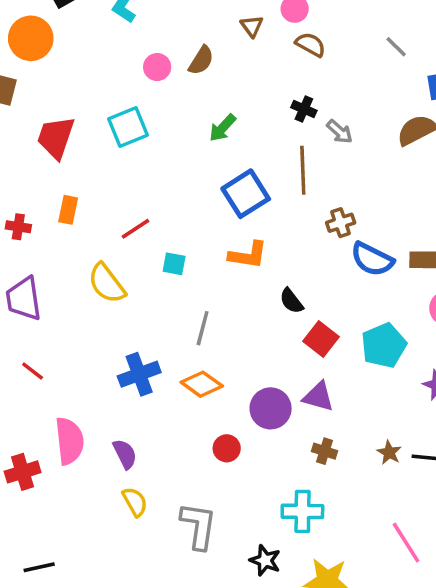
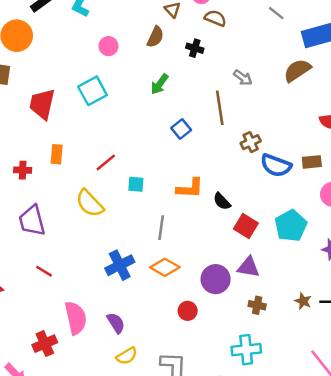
brown semicircle: (201, 60) -> (155, 37), moved
black cross: (304, 109) -> (195, 48), moved
blue square: (246, 194) -> (181, 129), size x0.6
orange L-shape: (248, 255) -> (190, 188), moved
yellow semicircle: (135, 502) -> (127, 356), turned 95

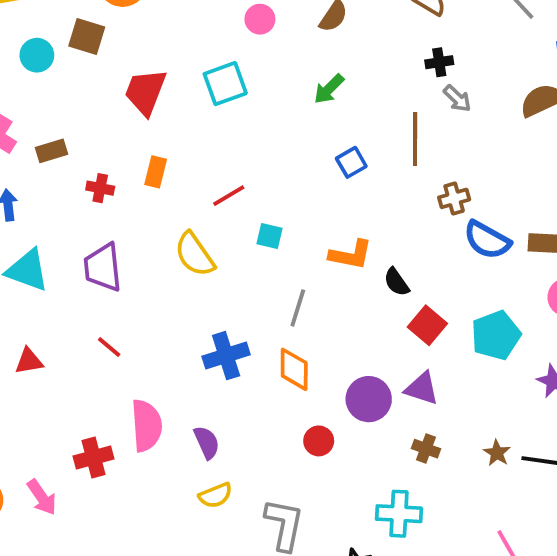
black cross: (195, 48) -> (439, 62), moved, turned -35
orange diamond: (165, 267) -> (294, 369), turned 52

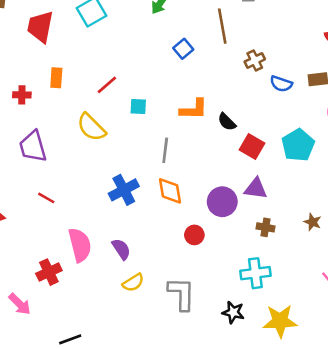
blue semicircle: (487, 240) -> (281, 84), size x0.7

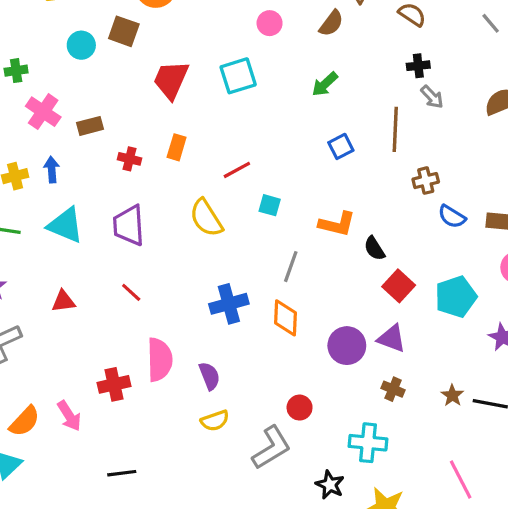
red circle: (194, 235) -> (300, 408), moved
gray L-shape: (182, 294) -> (271, 448), turned 45

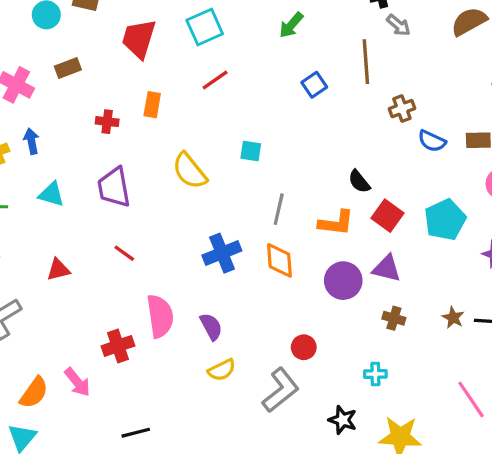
brown rectangle: (90, 126) -> (68, 68), moved
red line: (237, 170) -> (215, 80), moved
orange L-shape: (337, 224) -> (336, 223), moved
cyan triangle: (65, 225) -> (51, 194), size x0.7
cyan cross: (368, 443) -> (375, 374), size x0.6

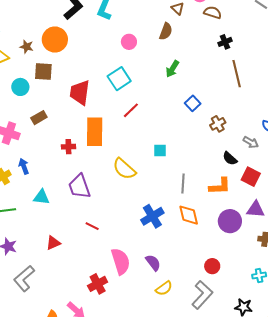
gray arrow: (398, 25) -> (251, 142), moved
brown line: (366, 62) -> (237, 74), moved
orange rectangle: (152, 105) -> (95, 132), size x1.8
brown cross: (402, 109) -> (218, 124), moved

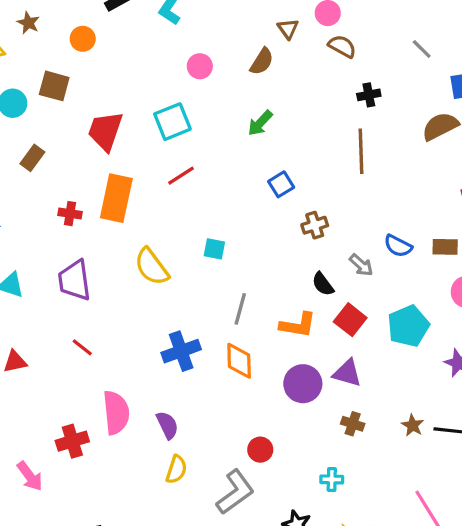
orange circle: (55, 39) -> (83, 39), size x0.6
black cross: (225, 42) -> (369, 95), moved
brown star: (27, 47) -> (28, 23), moved
brown rectangle: (39, 118) -> (32, 158), turned -35
yellow semicircle: (164, 288) -> (176, 469), turned -48

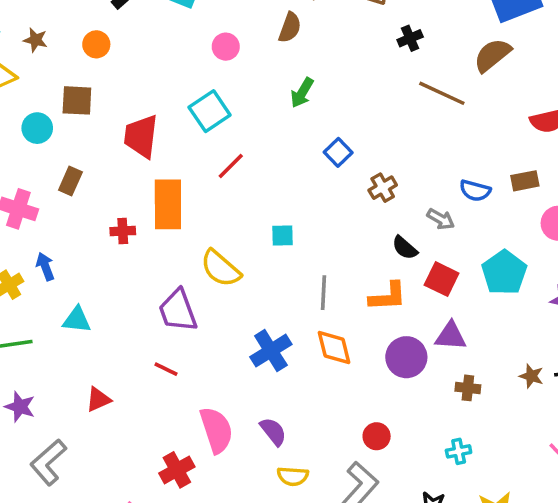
brown line: (361, 151) -> (442, 93), moved, turned -51
purple trapezoid: (75, 280) -> (178, 311), moved
yellow semicircle: (176, 469) -> (293, 476), turned 88

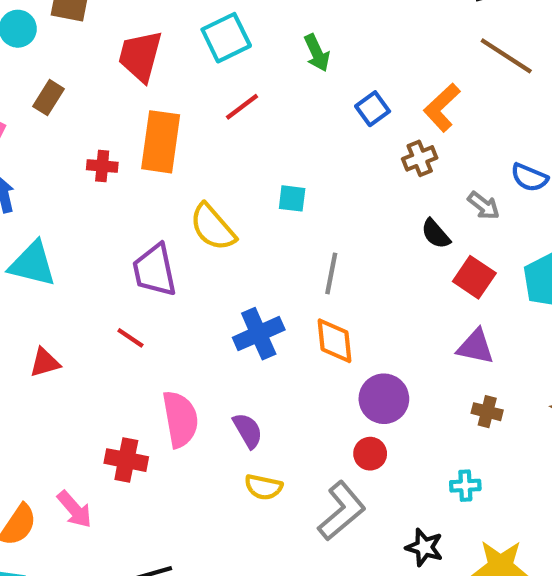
green arrow: (302, 93) -> (317, 53), moved, turned -64
orange L-shape: (388, 296) -> (442, 107), moved, turned 132
cyan triangle: (77, 320) -> (32, 264), size x1.4
purple circle: (406, 357) -> (384, 399), moved
red cross: (177, 470) -> (126, 460), turned 32

